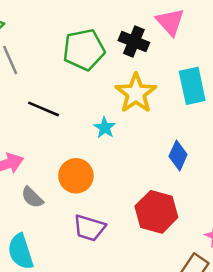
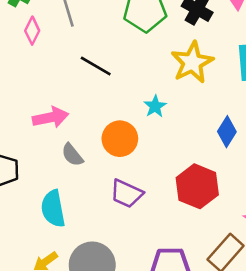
cyan star: (105, 128) -> (155, 106), moved

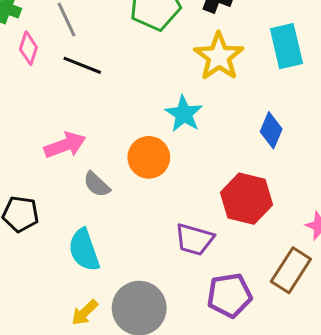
black line: (96, 66) -> (82, 65), moved
cyan star: (155, 106) -> (184, 114), size x1.4
purple trapezoid: (127, 194) -> (194, 239), moved

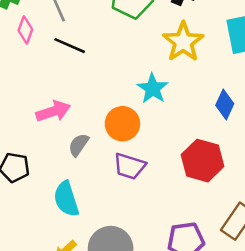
gray semicircle: (97, 184) -> (79, 145), turned 80
purple trapezoid: (194, 239) -> (130, 166), moved

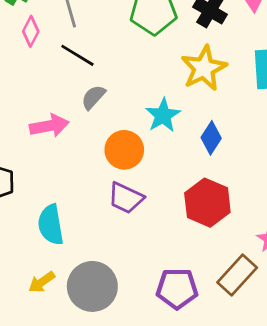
blue diamond: (225, 104) -> (211, 138), moved
gray semicircle: (79, 145) -> (93, 97), moved

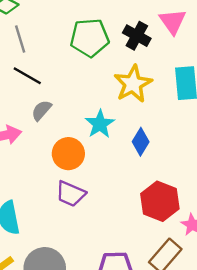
red hexagon: (207, 203) -> (160, 201), moved

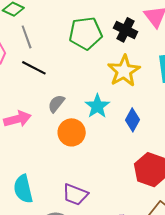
gray semicircle: (41, 110) -> (56, 104), moved
purple trapezoid: (71, 194) -> (75, 194), moved

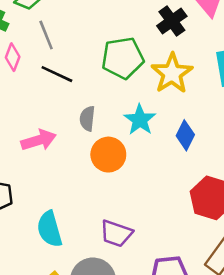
black cross: (126, 30) -> (172, 21), turned 30
green pentagon: (86, 33) -> (123, 58), moved
gray semicircle: (56, 104) -> (87, 119), turned -30

